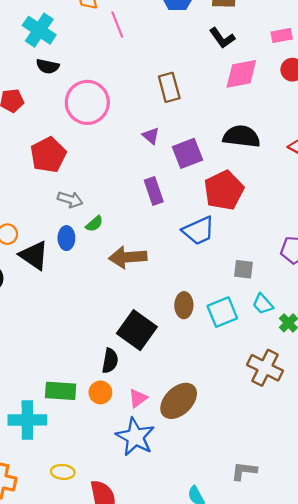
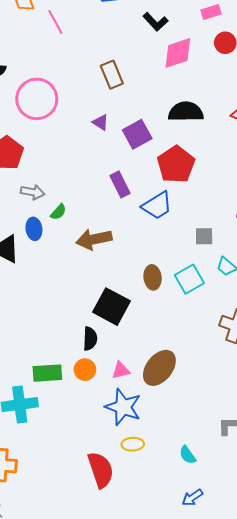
purple rectangle: (154, 191) -> (120, 184), moved
pink triangle: (138, 398) -> (121, 370), turned 30
yellow ellipse: (63, 472) -> (133, 444), moved

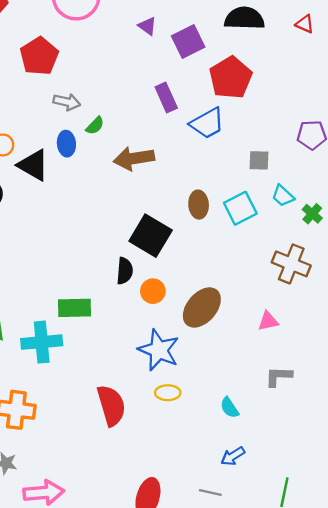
orange circle: (85, 370) -> (153, 291), moved
pink triangle: (121, 370) -> (268, 321), moved
red semicircle: (101, 470) -> (111, 405), moved

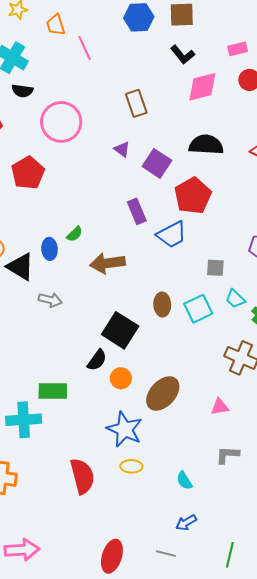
purple square: (188, 41) -> (157, 163), turned -32
gray arrow: (67, 102) -> (50, 300), moved
black semicircle: (125, 271) -> (97, 360), turned 30

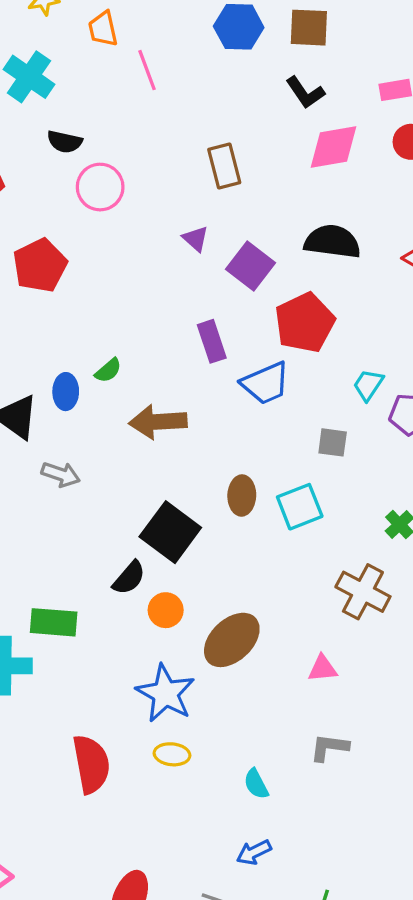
black semicircle: (22, 91) -> (65, 142), moved
pink circle: (61, 122) -> (100, 187), size x0.7
cyan trapezoid: (235, 299) -> (368, 385), moved, turned 75

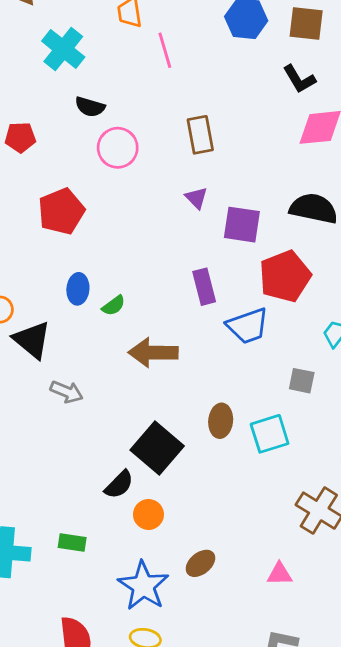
brown rectangle: (224, 166) -> (200, 135), moved
purple square: (250, 266) -> (242, 225), turned -33
blue ellipse: (66, 392) -> (78, 289), moved
green rectangle: (54, 622) -> (72, 543), moved, size x0.7
brown ellipse: (232, 640) -> (200, 563), moved, size x0.6

